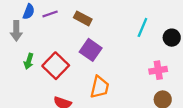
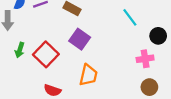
cyan line: (142, 27) -> (130, 17), turned -60
black circle: (172, 38) -> (158, 36), moved

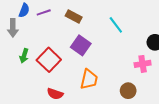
cyan line: (130, 17) -> (116, 25), moved
brown circle: (149, 87) -> (128, 91), moved

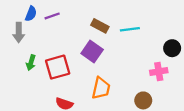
brown rectangle: (74, 17) -> (100, 26), moved
cyan line: (116, 25) -> (130, 29), turned -60
red square: (49, 60) -> (58, 67), turned 30

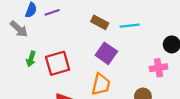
gray arrow: (19, 33) -> (19, 29), turned -48
purple square: (92, 52) -> (106, 53), moved

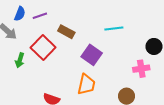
brown rectangle: (100, 22) -> (66, 32), moved
red square: (58, 63) -> (43, 48), moved, turned -30

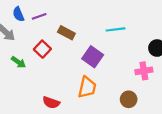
blue semicircle: (20, 14) -> (18, 14), turned 136
red square: (43, 48) -> (42, 49), size x0.7
green arrow: (20, 60) -> (18, 62), turned -72

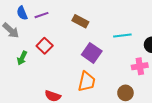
cyan line: (116, 29) -> (122, 36), moved
brown rectangle: (66, 33) -> (80, 21), moved
green arrow: (18, 62) -> (22, 58), turned 80

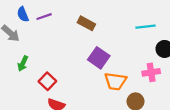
cyan line: (122, 36) -> (146, 27), moved
red square: (45, 46) -> (47, 81), moved
orange trapezoid: (87, 82) -> (115, 81), moved, turned 85

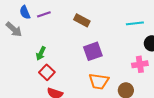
purple square: (99, 58) -> (93, 51), turned 36
green arrow: (23, 63) -> (41, 53), moved
orange trapezoid: (115, 81) -> (99, 81), moved

